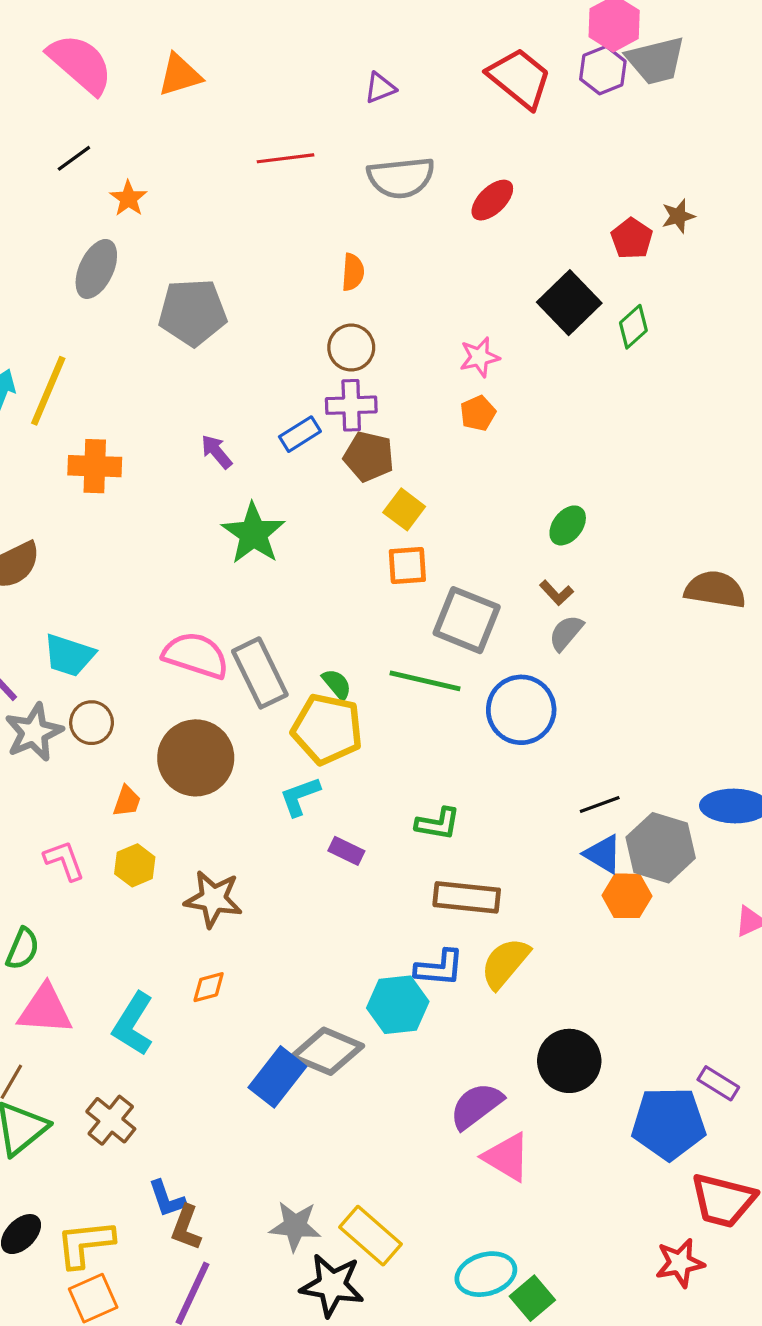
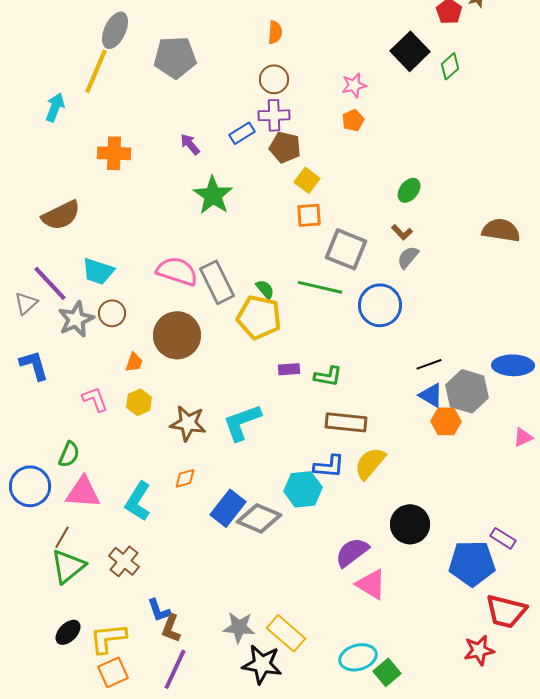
yellow line: (48, 391) -> (96, 71), moved
cyan L-shape: (300, 796) -> (242, 422), moved, size x1.5
purple rectangle: (346, 851) -> (289, 369), moved, turned -30
blue rectangle: (277, 1077) -> (228, 508), moved

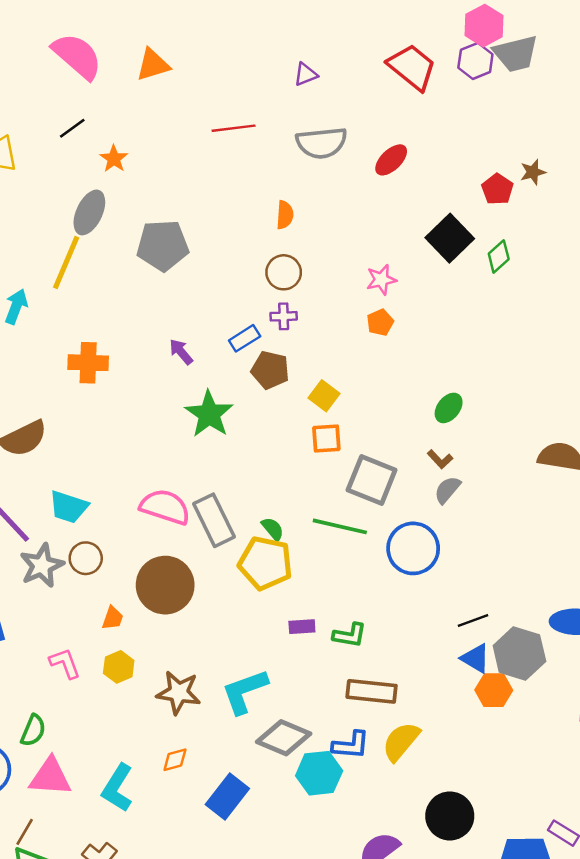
purple cross: (274, 115) -> (284, 316), size x0.7
brown pentagon: (285, 147) -> (270, 370), moved
gray diamond: (259, 518) -> (284, 738), moved

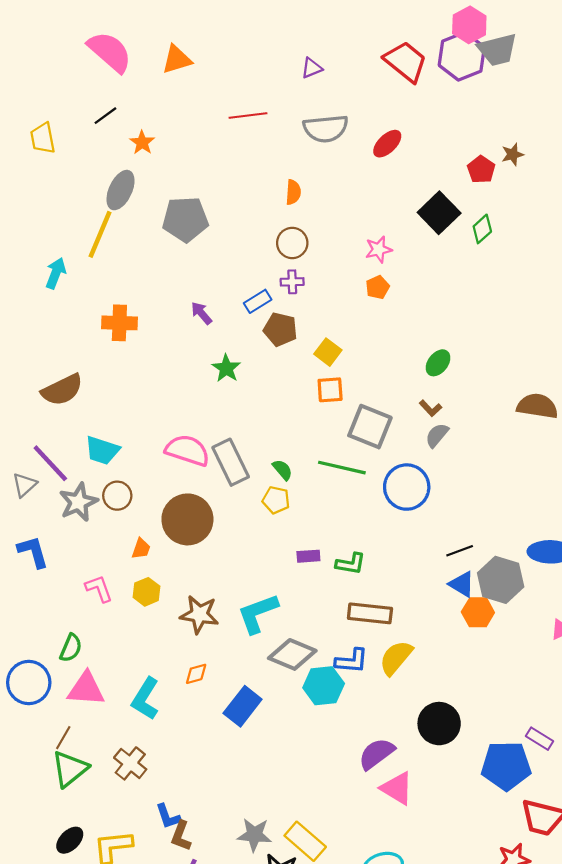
purple hexagon: (475, 61) -> (462, 56), size x1.5
green star: (209, 414) -> (226, 368), size x0.7
yellow pentagon: (265, 563) -> (276, 500), size x0.6

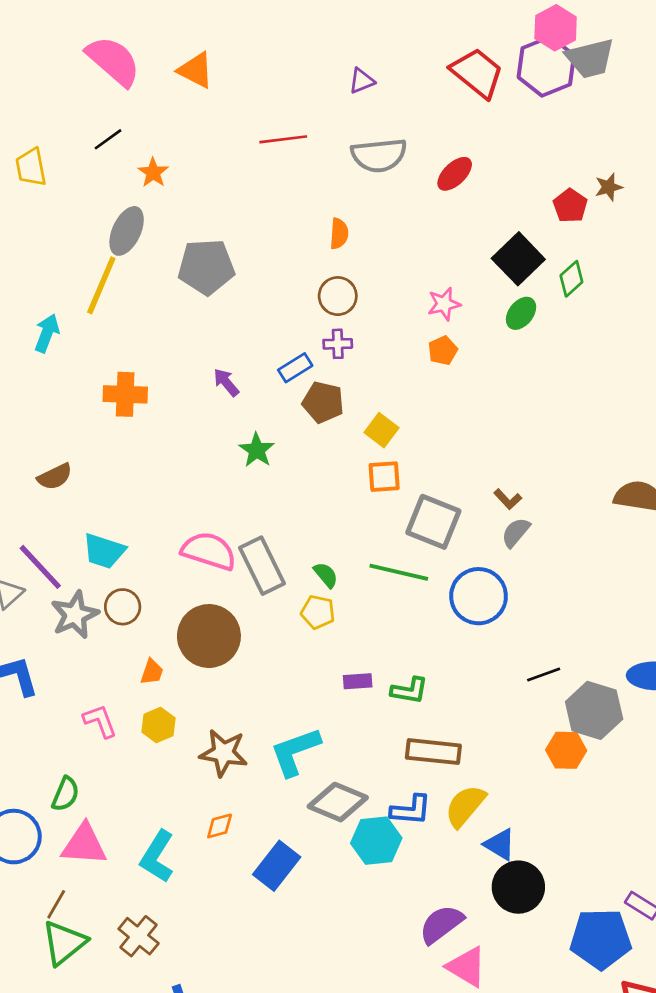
orange triangle: (177, 59) -> (196, 70), turned 44
green ellipse: (438, 363) -> (521, 313), moved
brown semicircle: (62, 390) -> (55, 477), size x0.7
blue triangle: (462, 584) -> (500, 845), moved

